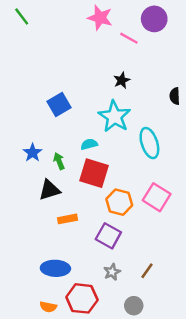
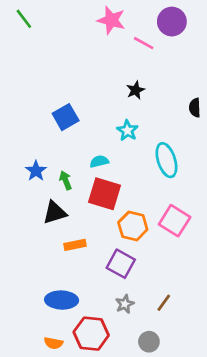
cyan star: (114, 117) -> (127, 130), size x0.6

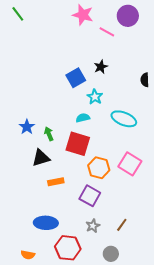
blue square: (66, 117) -> (76, 78), moved
cyan ellipse: (166, 160) -> (124, 119), turned -50
cyan semicircle: (99, 161) -> (83, 118), moved
orange semicircle: (53, 343) -> (28, 255), moved

